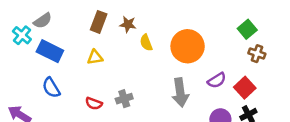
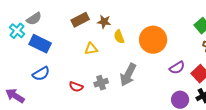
brown rectangle: (99, 22) -> (80, 20), turned 42
yellow triangle: (95, 57) -> (91, 49), moved
blue semicircle: (51, 88) -> (41, 74), turned -90
gray arrow: (180, 93) -> (128, 75), moved, turned 35

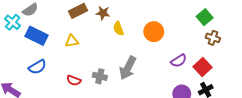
orange circle: (153, 40) -> (154, 32), size x0.7
yellow triangle: (91, 49) -> (72, 41), moved
gray cross: (101, 83) -> (100, 76), turned 32

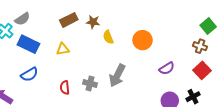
green square: (205, 17) -> (208, 26), moved
red square: (203, 67) -> (202, 70), moved
red semicircle: (74, 80) -> (65, 88), turned 64

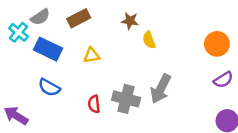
brown rectangle: (69, 20) -> (79, 18), moved
orange circle: (143, 40) -> (217, 44), moved
blue semicircle: (29, 74) -> (49, 87), turned 60
gray cross: (90, 84) -> (126, 99), size x1.5

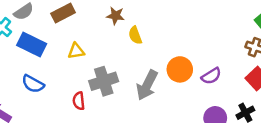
orange circle: (217, 44) -> (180, 69), moved
gray cross: (126, 99) -> (104, 81), moved, turned -32

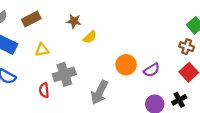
yellow semicircle: (135, 35) -> (90, 37), turned -112
gray arrow: (147, 85) -> (99, 92), moved

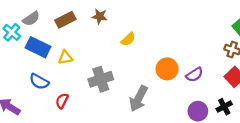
brown star: (74, 21) -> (100, 16), moved
yellow triangle: (42, 50) -> (65, 57), moved
red semicircle: (44, 90) -> (62, 101), moved, turned 32

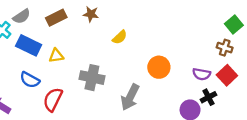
purple semicircle: (194, 75) -> (202, 74), moved, turned 42
gray cross: (101, 79) -> (92, 78), turned 30
red semicircle: (62, 101) -> (53, 99), size x1.5
black cross: (224, 107) -> (209, 97), moved

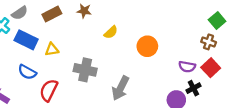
orange circle: (159, 67) -> (147, 46), moved

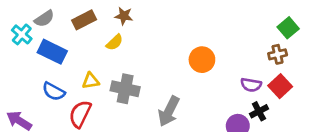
yellow semicircle: (111, 32) -> (115, 42), moved
brown cross: (209, 42) -> (278, 54), turned -32
yellow triangle: (52, 49) -> (91, 81), moved

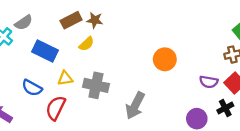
brown rectangle: (84, 20) -> (71, 20), moved
blue rectangle: (52, 52) -> (45, 51), moved
black cross: (259, 111) -> (225, 108), moved

